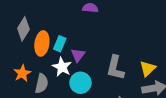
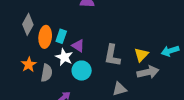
purple triangle: (78, 55) -> (78, 46), turned -32

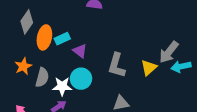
cyan rectangle: (61, 36) -> (62, 39), turned 40
white star: (64, 57) -> (62, 86), moved, turned -30
gray arrow: (148, 72) -> (169, 52), moved, turned 135

